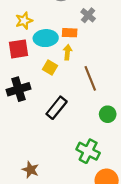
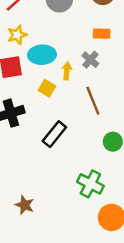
gray cross: (88, 15) -> (90, 60), moved
orange rectangle: (70, 33) -> (102, 34), moved

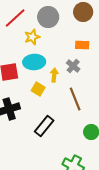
yellow star: (17, 35) -> (32, 37), moved

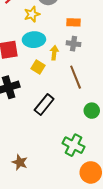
orange rectangle: (82, 45) -> (73, 22), moved
gray cross: (73, 66) -> (73, 44), turned -32

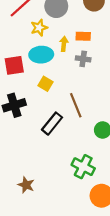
yellow arrow: (54, 53) -> (64, 44), moved
brown line: (76, 77) -> (76, 105), moved

